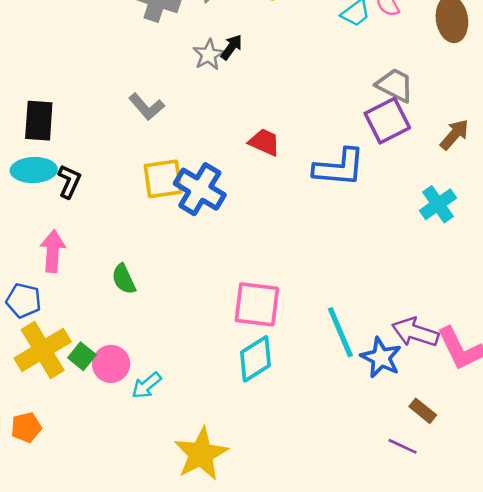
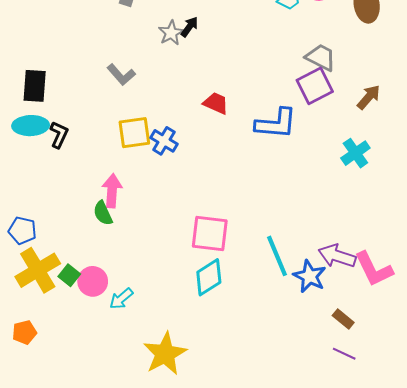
blue cross: (200, 189) -> (164, 141), size x0.7
pink arrow: (53, 251) -> (112, 191), moved
purple line: (403, 446) -> (344, 354), moved

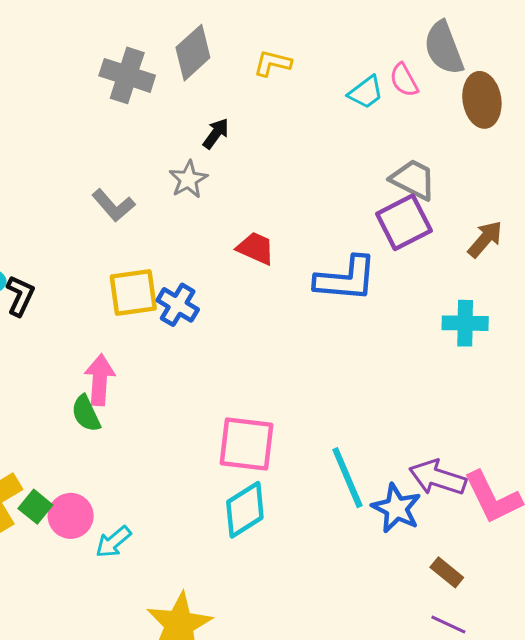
gray star: (171, 33) -> (188, 179), moved
cyan cross: (355, 153) -> (465, 323), turned 36

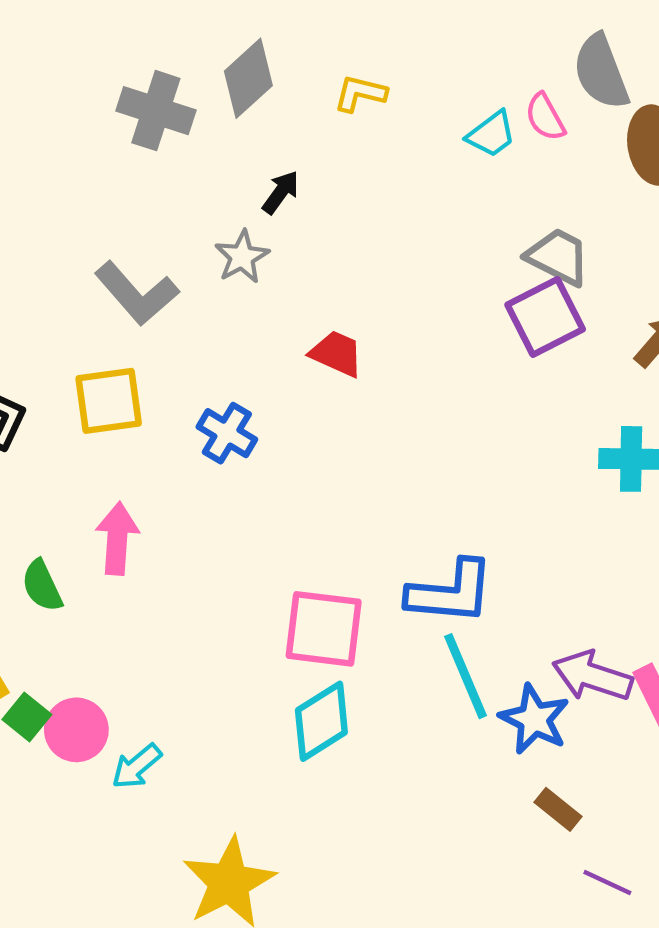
gray L-shape: (113, 205) -> (137, 293), size x1.4
blue L-shape: (346, 279) -> (450, 592), moved
yellow square: (133, 293) -> (109, 401), moved
green semicircle: (86, 413) -> (42, 586), moved
brown rectangle: (447, 572) -> (558, 809), moved

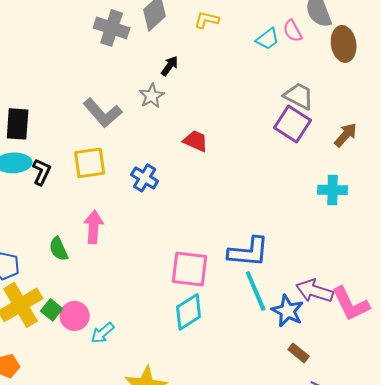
purple square: (545, 317) -> (293, 124), turned -30

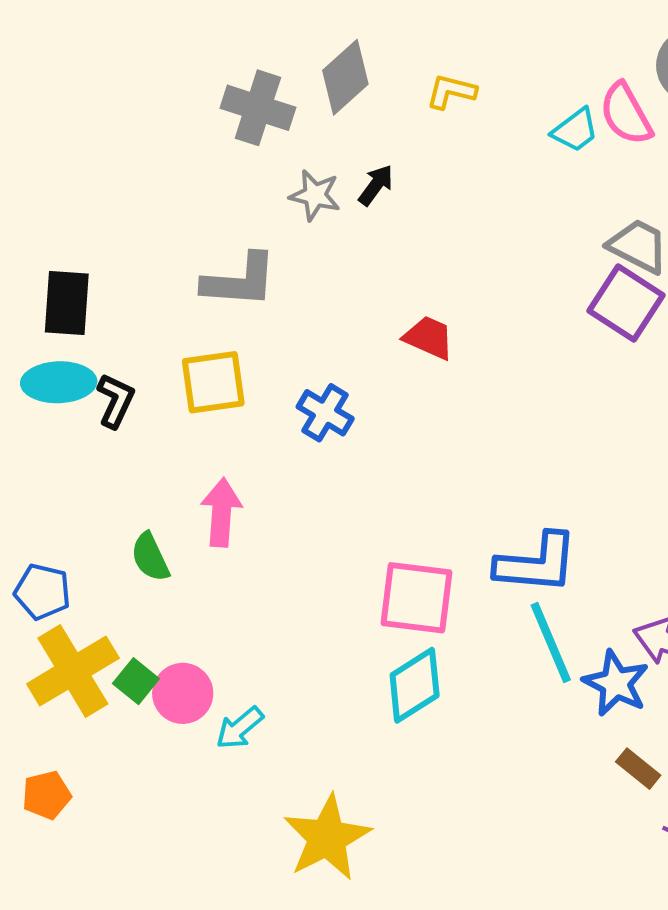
pink semicircle: (293, 31) -> (626, 114), size x1.4
gray star: (152, 96) -> (315, 195), moved, turned -30
gray L-shape: (103, 113) -> (240, 281), turned -45

